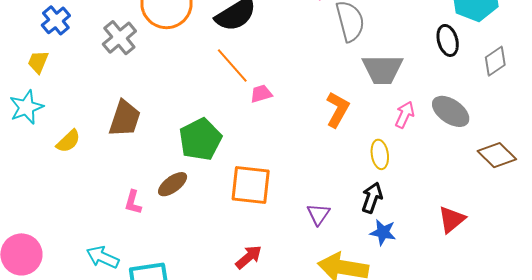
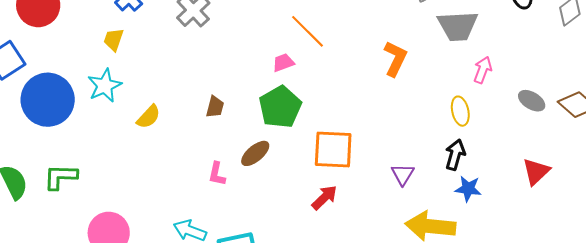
pink trapezoid: (261, 94) -> (283, 63), moved
orange L-shape: (338, 110) -> (395, 59), moved
gray ellipse: (451, 111) -> (532, 101), moved, size x0.7
brown trapezoid: (125, 119) -> (215, 107), moved, size x0.6
red arrow: (249, 257) -> (324, 197), moved

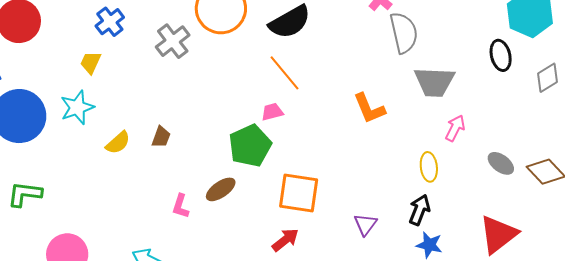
orange L-shape: (395, 59) -> (369, 108), turned 126
pink trapezoid: (283, 63) -> (272, 112), moved
brown trapezoid: (215, 107) -> (161, 137), moved
red triangle: (536, 172) -> (498, 234), size x1.4

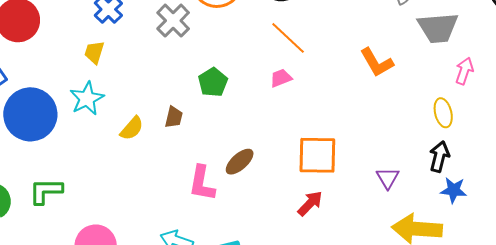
green pentagon: (250, 146) -> (213, 82), moved, size x0.7
pink L-shape: (181, 206) -> (202, 183), size x1.5

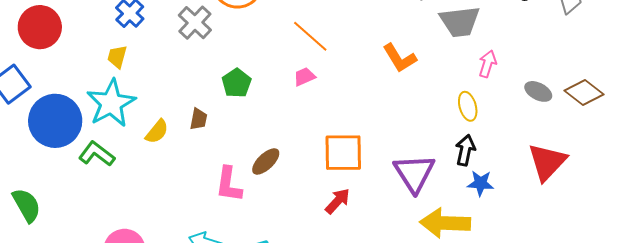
cyan star: (87, 98) -> (111, 103), size x1.4
purple triangle: (388, 178) -> (414, 173), size x1.8
green L-shape: (46, 191) -> (97, 154), moved, turned 39

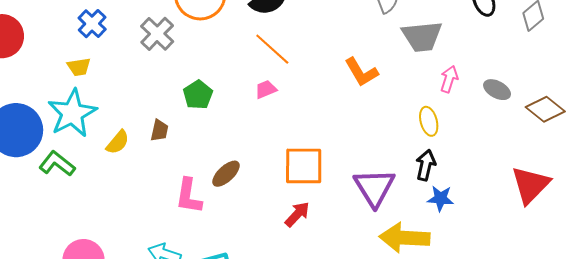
yellow trapezoid: (117, 57) -> (79, 67), turned -115
gray ellipse: (538, 91) -> (497, 90), moved
red triangle: (547, 162) -> (530, 185), moved

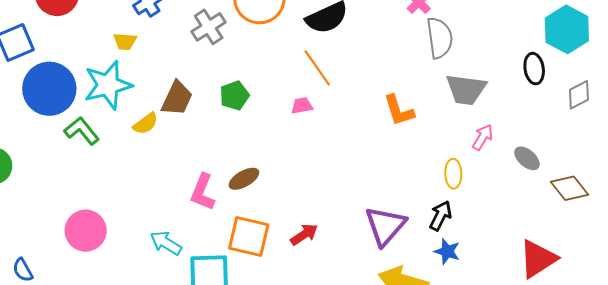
brown trapezoid: (159, 130) -> (177, 98), moved, size x1.6
orange square: (304, 166) -> (249, 236), moved

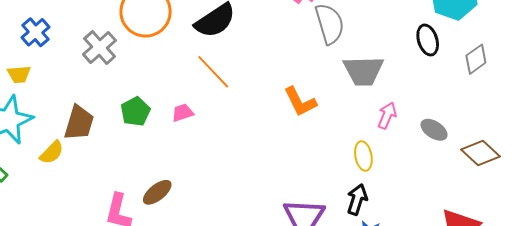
pink trapezoid: (302, 106) -> (183, 113), moved

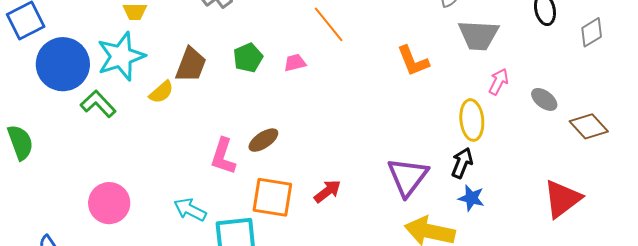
yellow ellipse: (363, 156) -> (472, 120), size x1.4

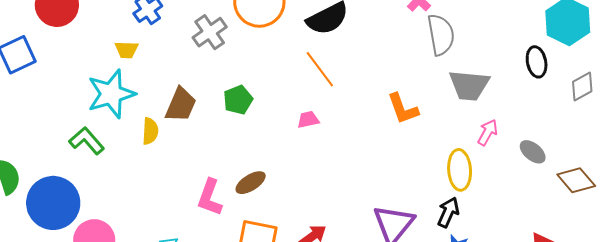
pink trapezoid: (295, 63) -> (308, 120), moved
blue circle: (63, 64) -> (53, 203), moved
yellow semicircle: (161, 92) -> (150, 131), turned -48

